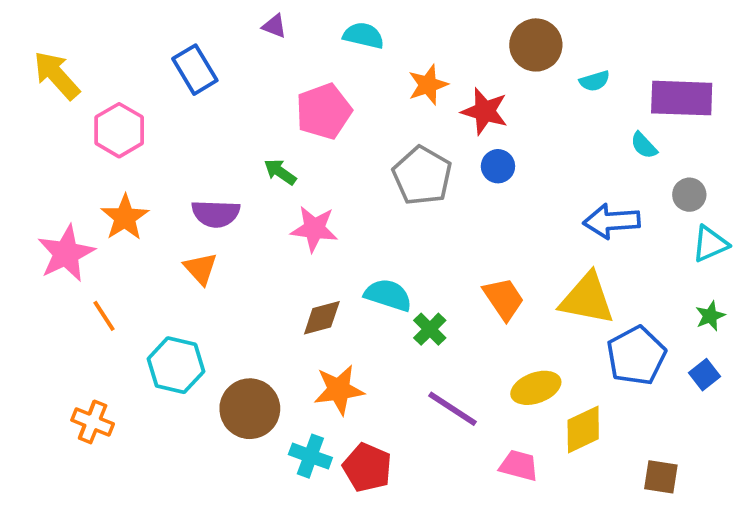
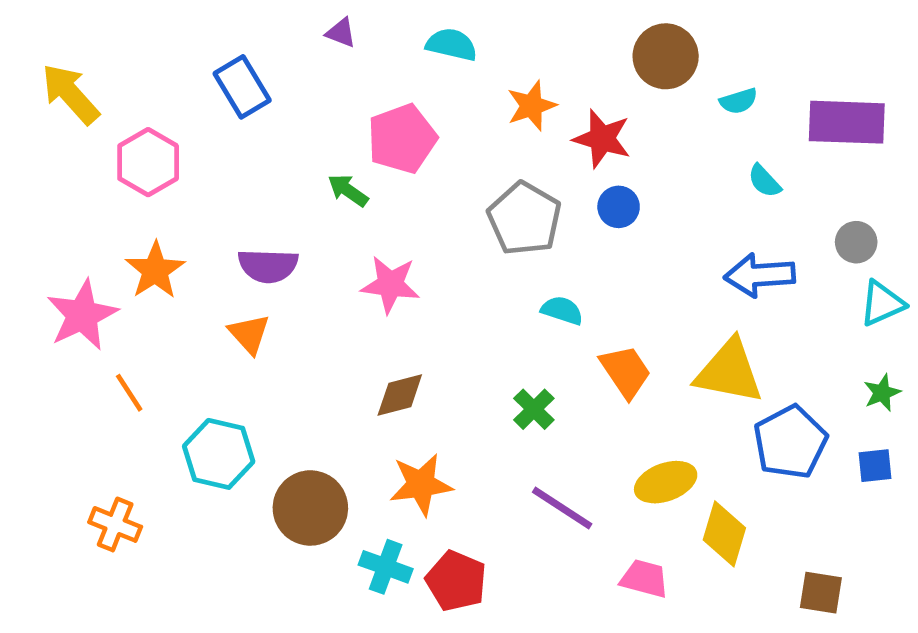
cyan semicircle: (644, 145) -> (764, 181), moved
green arrow: (280, 172) -> (348, 190), moved
cyan semicircle: (388, 295) -> (562, 310), moved, size x0.7
blue square: (704, 375) -> (875, 466), turned 32
yellow diamond: (583, 430) -> (724, 534), turned -48

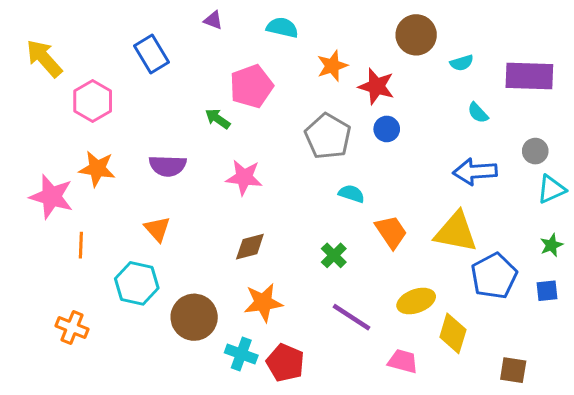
orange star: (155, 270) -> (97, 169), turned -30
pink star: (82, 315) -> (51, 197), turned -30
orange triangle: (249, 334) -> (157, 229), moved
orange line: (129, 393) -> (81, 245), turned 35

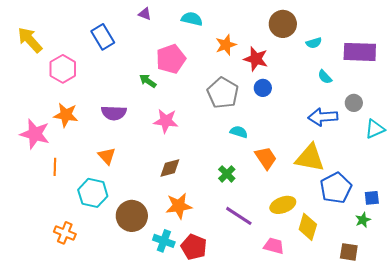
gray circle: (535, 151) -> (354, 103), moved
green star: (551, 245) -> (363, 220), moved
orange cross: (72, 327) -> (65, 233), moved

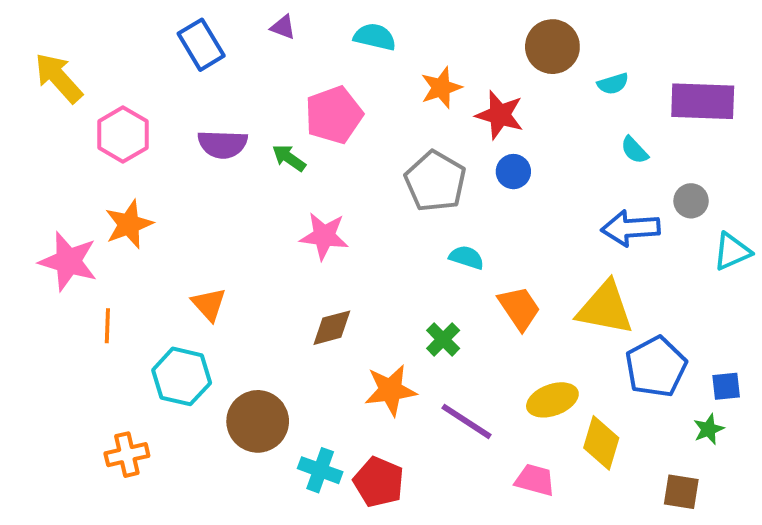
blue rectangle: (103, 37) -> (201, 45), moved
purple semicircle: (114, 113) -> (223, 144), moved
orange star: (66, 115) -> (129, 224), turned -30
orange star: (179, 206) -> (390, 390), moved
orange cross: (65, 233) -> (127, 455), turned -35

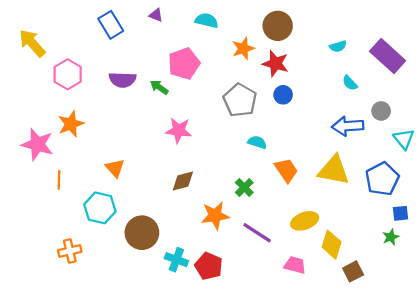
brown circle: (552, 47) -> (278, 26), moved
purple rectangle: (703, 101) -> (388, 56), turned 40
cyan triangle: (732, 252) -> (404, 139), turned -45
blue pentagon: (656, 367) -> (382, 179), moved
brown square: (681, 492) -> (353, 271), moved, turned -36

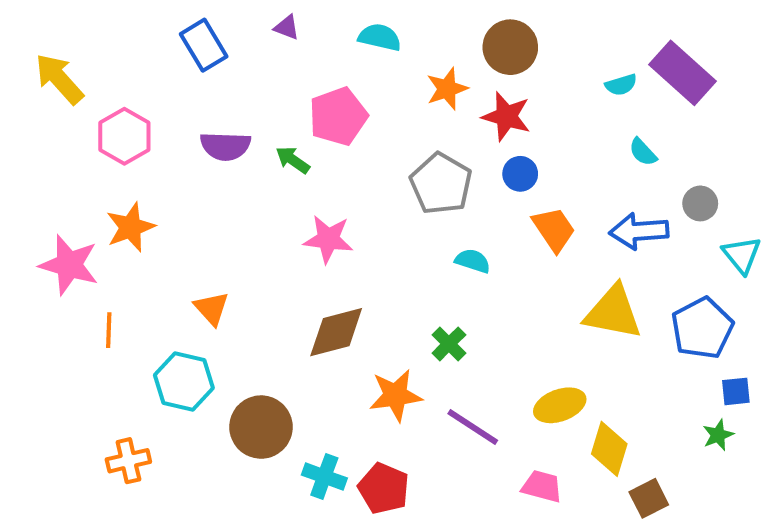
purple rectangle: (388, 56) -> (682, 73), moved
orange trapezoid: (286, 170) -> (554, 229), moved
brown diamond: (183, 181) -> (336, 332), size x1.4

